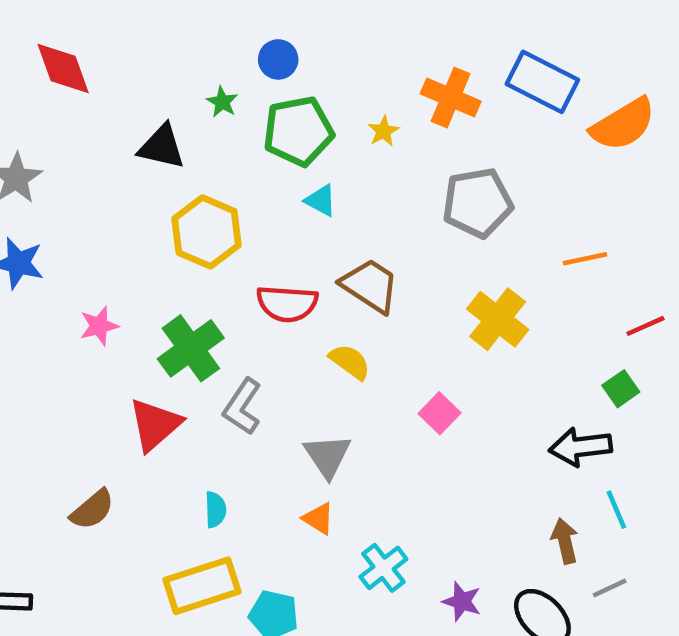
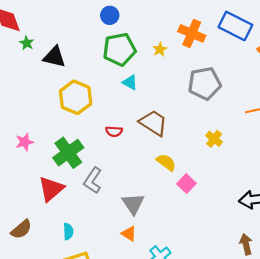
green star: (222, 102) -> (27, 43), moved
red semicircle: (287, 304) -> (114, 131), size x0.6
yellow cross: (498, 319) -> (214, 139), size x0.6
yellow semicircle: (350, 362) -> (166, 162), moved
cyan semicircle: (215, 510) -> (68, 231), moved

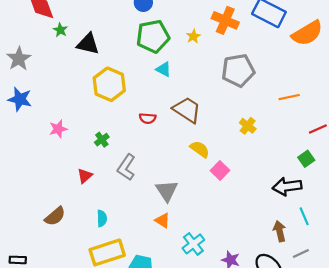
green cross: (68, 153) -> (102, 140), size x0.5
red triangle: (51, 189) -> (85, 176), size x0.6

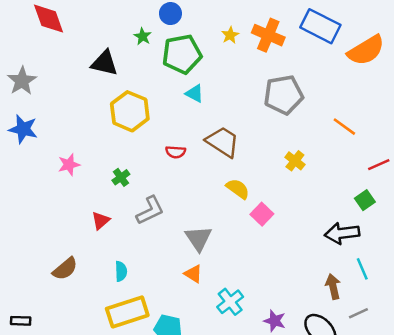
green star: (60, 30) -> (143, 36), moved
yellow star: (193, 36) -> (230, 35), moved
orange line: (289, 97) -> (344, 127), turned 48
gray L-shape: (126, 167) -> (150, 210), turned -150

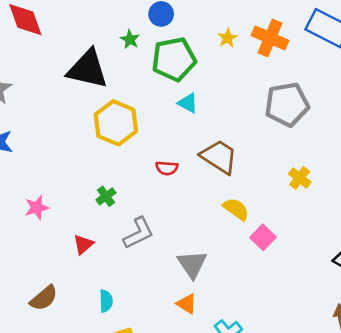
black triangle: (104, 63) -> (88, 69), size x1.4
pink star: (69, 165) -> (37, 208), moved

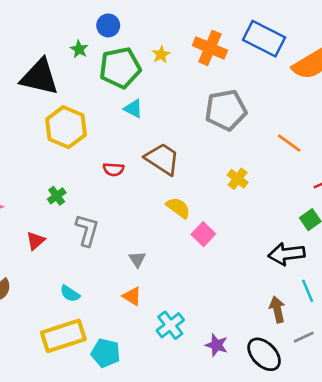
yellow star: (228, 38) -> (161, 55), moved
gray L-shape: (138, 233) -> (87, 230), turned -48
gray triangle: (192, 264) -> (137, 259), size x0.6
cyan semicircle: (106, 301) -> (70, 294), moved, turned 126

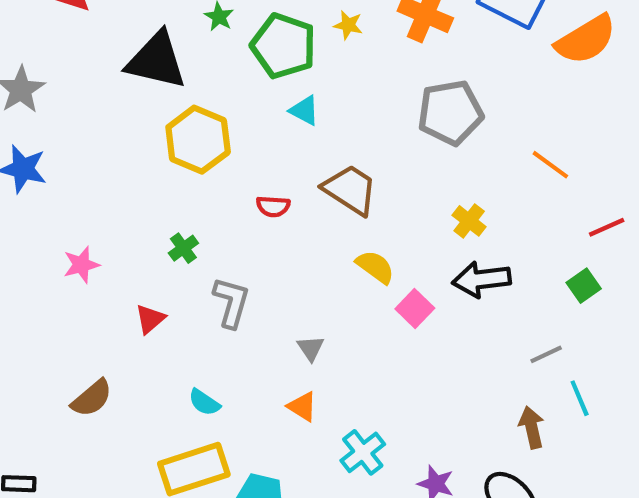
yellow star: (161, 55) -> (348, 25), turned -30
green pentagon: (120, 68) -> (284, 46), turned 30
black arrow: (286, 254) -> (482, 279), moved
gray line: (304, 337) -> (546, 354), moved

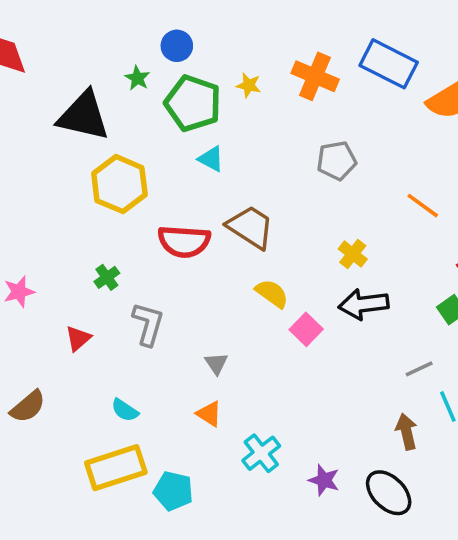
gray pentagon: (450, 113) -> (337, 161), size x0.7
red semicircle: (273, 206) -> (184, 241), size x1.8

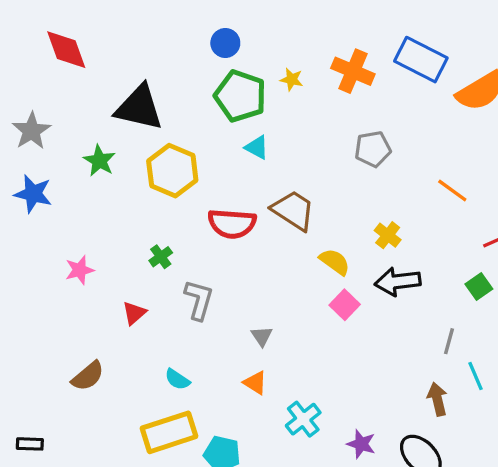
green star: (137, 78) -> (99, 161), moved, size x1.4
yellow semicircle: (272, 293) -> (335, 262), moved
gray line: (419, 369) -> (449, 341), turned -50

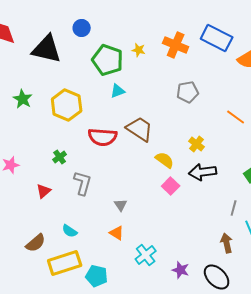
blue circle: (225, 43) -> (82, 28), moved
black triangle: (139, 108) -> (47, 49), moved
cyan triangle: (257, 147) -> (118, 91), turned -49
brown semicircle: (88, 376) -> (36, 243), moved

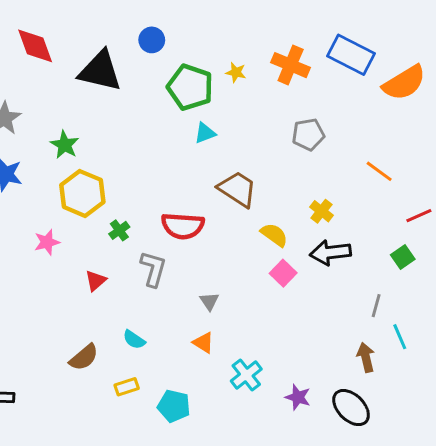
yellow hexagon: (67, 105) -> (82, 193), moved
red semicircle: (103, 137) -> (183, 226), moved
yellow rectangle: (65, 263) -> (127, 387), size x0.5

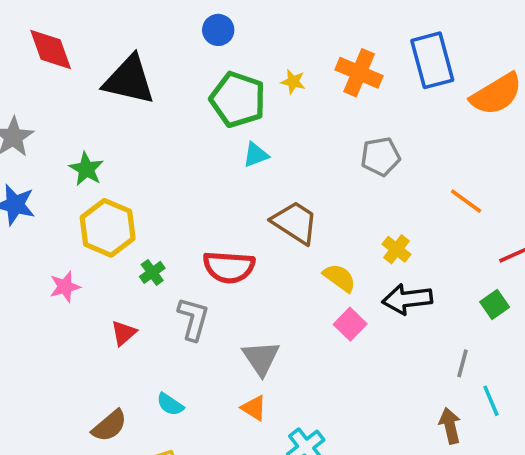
blue circle: (152, 40) -> (218, 30), moved
blue rectangle: (351, 55) -> (432, 60), turned 48
gray triangle: (209, 301) -> (261, 358), size x1.6

